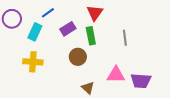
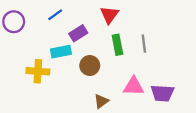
cyan rectangle: (35, 32) -> (61, 52), moved, turned 54
green rectangle: (91, 36) -> (117, 45), moved
brown triangle: (88, 88) -> (101, 101), turned 40

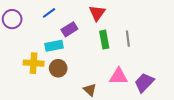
brown circle: (90, 66) -> (58, 68), moved
purple trapezoid: (162, 93) -> (144, 83), turned 130
brown triangle: (101, 101) -> (90, 90), turned -40

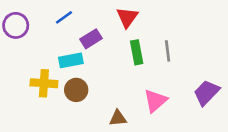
pink triangle: (119, 76) -> (155, 101), turned -42
purple trapezoid: (144, 83) -> (207, 93), moved
brown triangle: (90, 90) -> (118, 118), turned -48

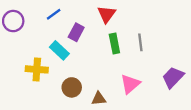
purple rectangle: (91, 39) -> (76, 32), turned -30
cyan rectangle: (71, 60) -> (59, 50), turned 54
brown circle: (76, 90) -> (72, 87), moved

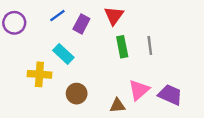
purple rectangle: (76, 32) -> (81, 24), moved
purple trapezoid: (173, 77) -> (170, 95), moved, turned 70
brown triangle: (99, 99) -> (117, 106), moved

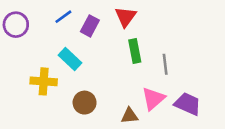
gray line: (150, 46) -> (165, 64), moved

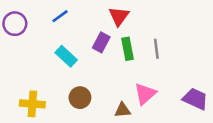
purple rectangle: (90, 26) -> (101, 42), moved
gray line: (165, 64) -> (156, 49), moved
yellow cross: (44, 81) -> (32, 104), moved
purple trapezoid: (188, 104) -> (195, 99), moved

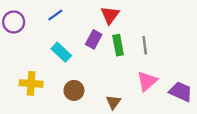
pink triangle: (145, 94) -> (147, 81), moved
yellow cross: (32, 104) -> (31, 83), moved
brown triangle: (123, 110) -> (113, 102), turned -49

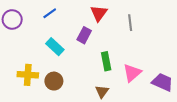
green rectangle: (118, 45) -> (106, 61), moved
gray line: (145, 45) -> (130, 23), moved
brown circle: (74, 90) -> (54, 81), moved

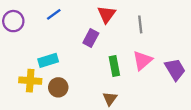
cyan rectangle: (55, 47) -> (48, 60), moved, turned -60
pink triangle: (132, 73) -> (143, 60), moved
purple trapezoid: (162, 82) -> (175, 69), moved, turned 35

